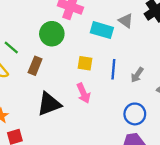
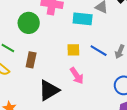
green circle: (52, 34) -> (29, 23), moved
blue line: (113, 69) -> (99, 51), turned -54

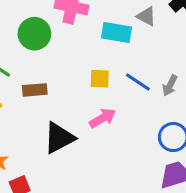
brown rectangle: (31, 60) -> (35, 90), turned 70
pink arrow: (77, 76) -> (103, 118), turned -90

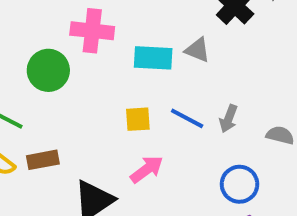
gray triangle: (146, 16) -> (197, 50), moved
brown rectangle: (35, 90) -> (43, 160), moved

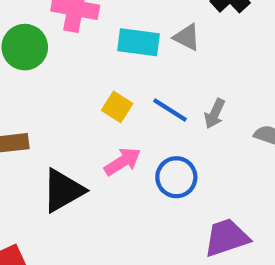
yellow square: (138, 119) -> (117, 107), turned 32
blue circle: (239, 184) -> (176, 177), moved

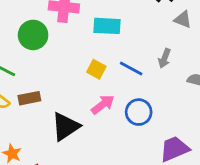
gray triangle: (187, 37) -> (183, 19), moved
gray arrow: (215, 114) -> (165, 58), moved

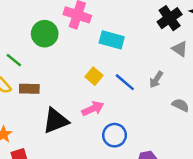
blue circle: (139, 112) -> (115, 135), moved

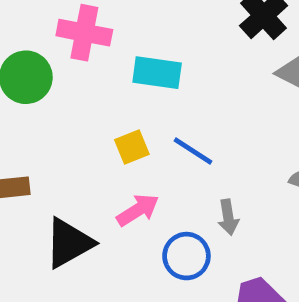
yellow square: (94, 76) -> (132, 147), turned 35
gray arrow: (156, 80) -> (228, 217), moved, turned -35

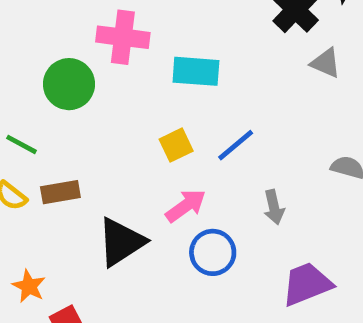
blue line: (193, 151) -> (236, 145), turned -69
blue circle: (186, 256) -> (213, 252), moved

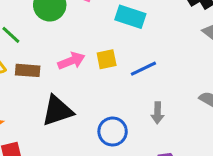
pink arrow: (186, 206) -> (71, 61), moved

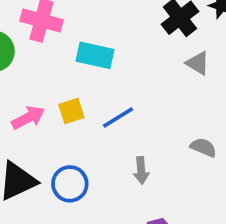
blue circle: (113, 132) -> (70, 184), moved

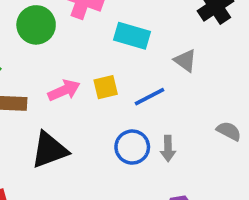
gray triangle: (198, 63) -> (185, 61), moved
blue circle: (70, 184) -> (132, 147), moved

